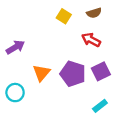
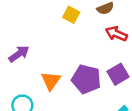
red arrow: (91, 40) -> (116, 34), moved

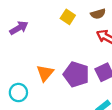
purple arrow: (19, 54) -> (19, 28), moved

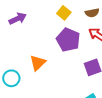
purple pentagon: (76, 74) -> (68, 40), moved

